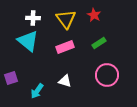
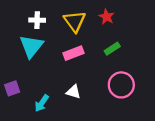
cyan triangle: (28, 41) -> (31, 46), turned 30

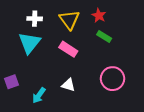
green rectangle: (112, 49) -> (104, 37), moved, turned 64
pink rectangle: (74, 53) -> (68, 49), turned 54

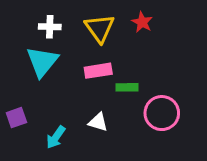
green rectangle: (104, 37) -> (127, 87), moved, turned -32
pink rectangle: (68, 49) -> (98, 71), turned -42

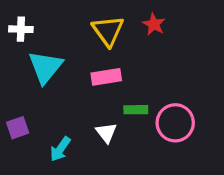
white cross: (50, 27) -> (21, 29), moved
green rectangle: (127, 87) -> (136, 110), moved
white triangle: (98, 122) -> (106, 133), turned 35

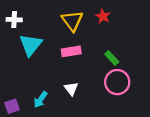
green rectangle: (136, 110) -> (112, 58), moved, turned 48
purple square: (18, 128) -> (12, 106), moved

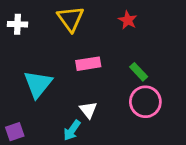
yellow triangle: (72, 21) -> (71, 19), moved
cyan triangle: (31, 45) -> (38, 84), moved
cyan arrow: (40, 100) -> (72, 130), moved

